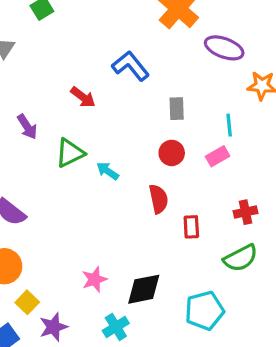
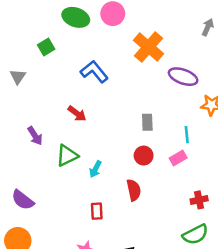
blue L-shape: (131, 66) -> (94, 72), moved
cyan arrow: (108, 171) -> (95, 169), turned -98
red rectangle: (191, 227) -> (97, 211), moved

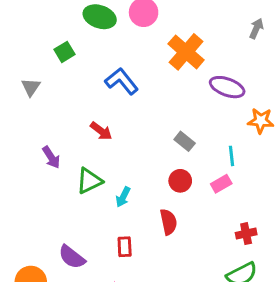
gray rectangle: (147, 122) -> (185, 141), turned -49
purple semicircle: (23, 200) -> (72, 257), moved

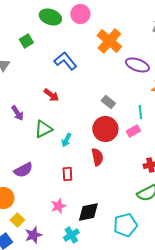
red circle: (180, 181) -> (105, 129), size x1.6
purple semicircle: (72, 257) -> (23, 170), moved, turned -66

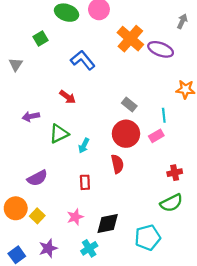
purple ellipse: (137, 65) -> (161, 49), moved
purple arrow: (17, 113) -> (31, 116), turned 112
yellow square: (17, 220) -> (37, 216), moved

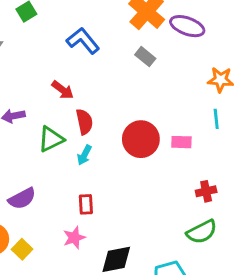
gray rectangle: (129, 105) -> (145, 57), moved
cyan line: (164, 115) -> (216, 119), moved
pink rectangle: (156, 136) -> (181, 142), turned 32
red semicircle: (117, 164) -> (84, 122), moved
pink star: (75, 217) -> (74, 238), moved

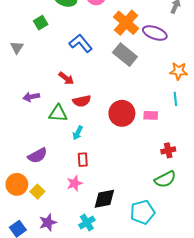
gray rectangle: (145, 57) -> (125, 55), size x1.6
red semicircle: (84, 122) -> (82, 101), turned 90
green triangle: (51, 139) -> (58, 113), turned 30
cyan arrow: (84, 155) -> (78, 133), moved

